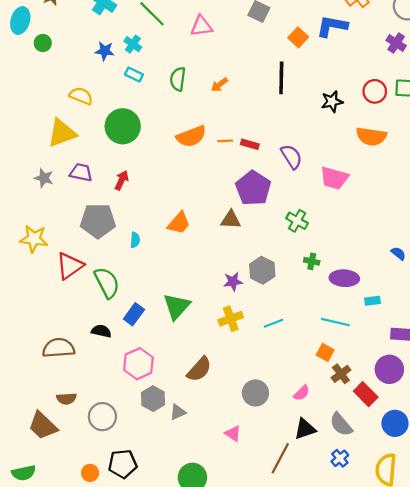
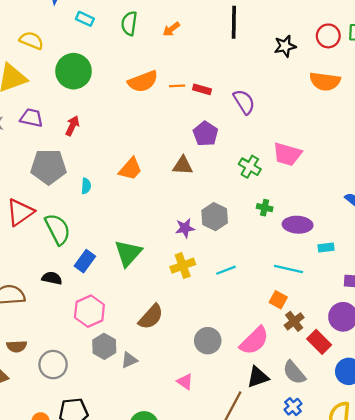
pink trapezoid: (334, 178) -> (287, 154), moved
purple pentagon: (253, 188) -> (205, 134), size x0.7
pink semicircle: (302, 393) -> (254, 341), size x1.8

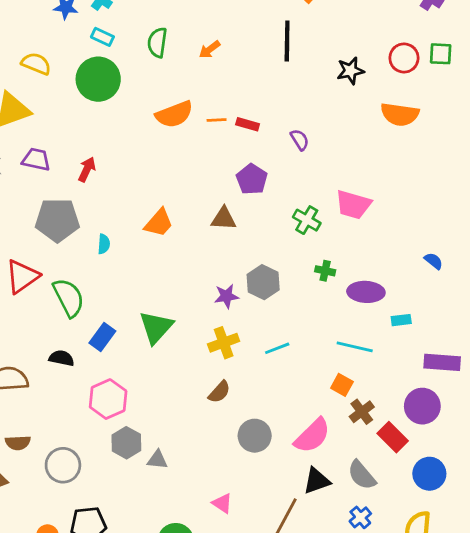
green circle: (74, 71) -> (98, 79), moved
purple semicircle: (244, 102) -> (300, 140), size x0.7
brown semicircle: (151, 317) -> (219, 392), moved, size x0.7
gray triangle: (129, 360) -> (157, 460), turned 30
pink triangle: (185, 382) -> (222, 503), moved

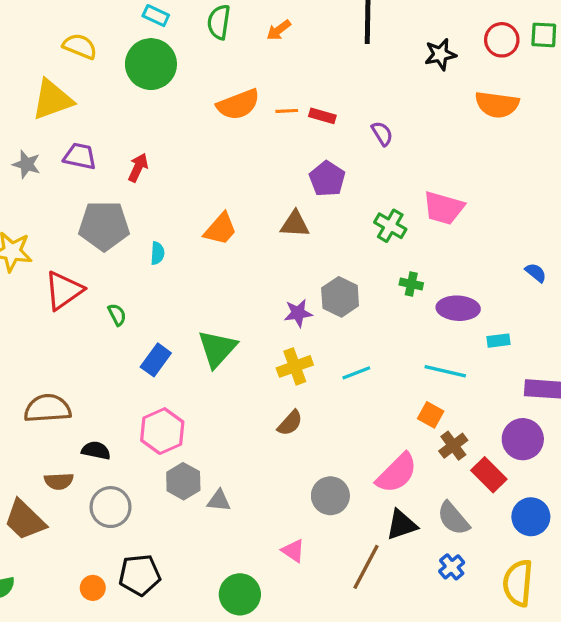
green semicircle: (69, 298) -> (117, 315), size x0.5
black semicircle: (62, 358) -> (96, 450), moved
gray circle: (255, 436) -> (330, 496), moved

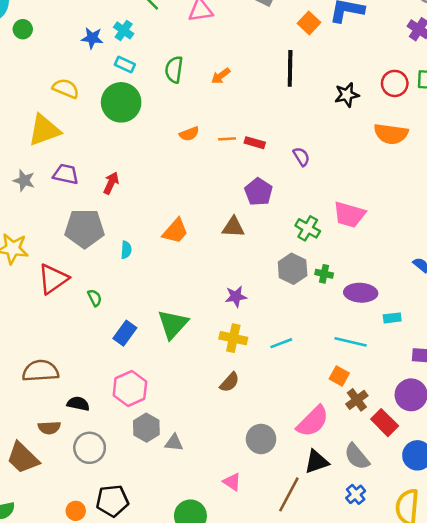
orange semicircle: (238, 104) -> (189, 134), size x0.6
gray hexagon: (340, 297) -> (293, 269), moved
yellow cross: (295, 366) -> (233, 338), turned 32

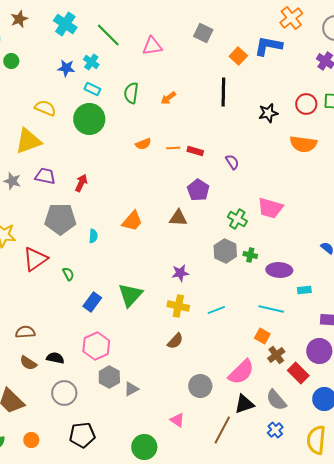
brown semicircle: (40, 371) -> (25, 332), size x0.7
brown semicircle: (49, 428) -> (28, 363), moved, turned 36
gray triangle: (174, 443) -> (131, 389), turned -35
orange circle: (76, 511) -> (31, 440), moved

